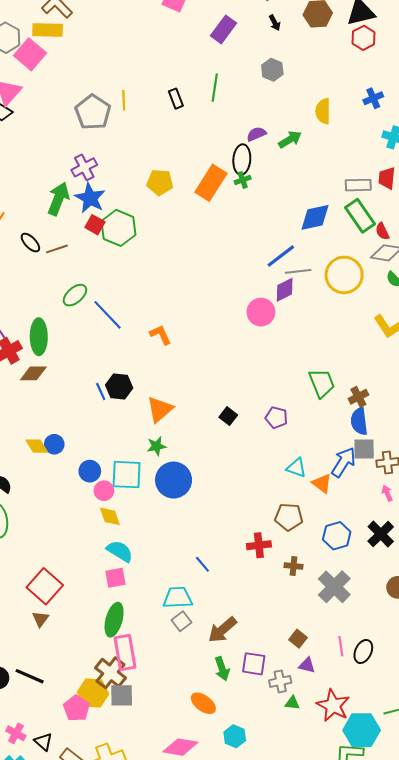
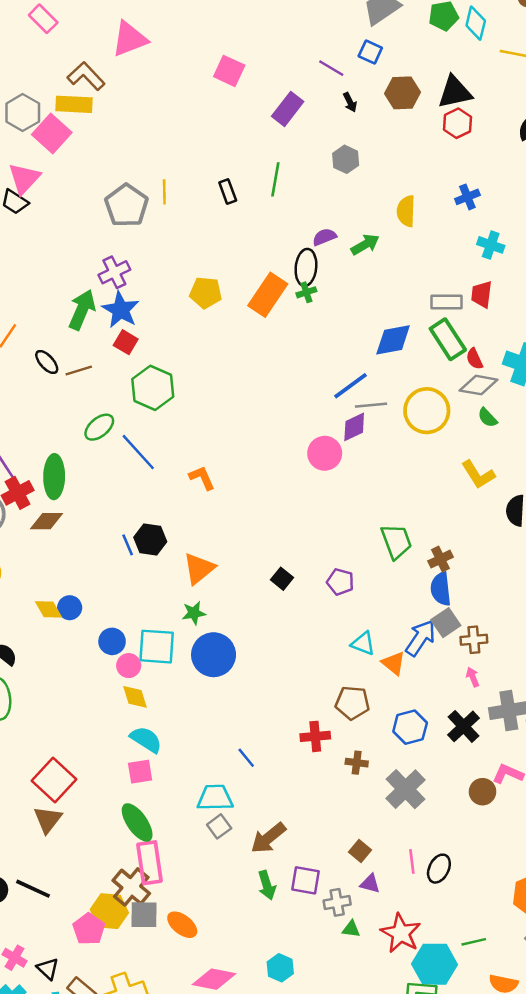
green hexagon: (118, 228) -> (153, 388), moved
gray square: (364, 449) -> (446, 623), turned -35
brown triangle: (40, 619) -> (48, 820), size x1.4
green ellipse: (114, 620) -> (137, 822), turned -52
orange ellipse: (203, 703) -> (182, 925), moved

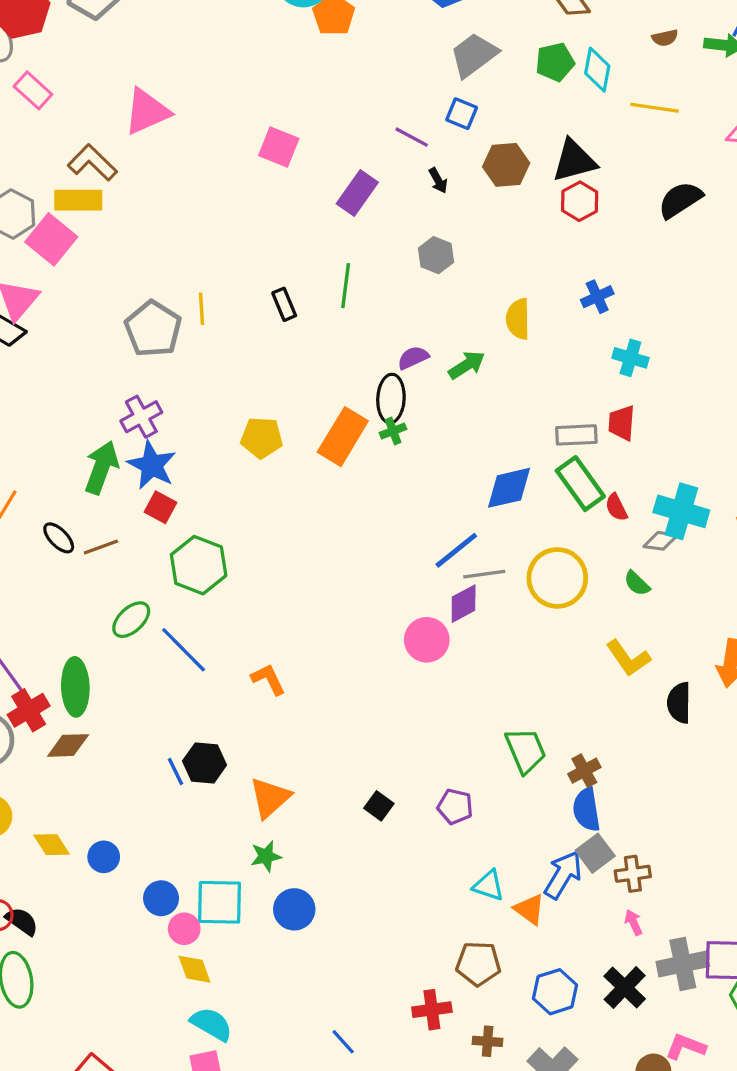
gray diamond: (479, 385) -> (661, 541), moved, size x0.7
yellow diamond: (48, 609) -> (52, 845), moved
blue circle: (214, 655) -> (294, 909), size x0.7

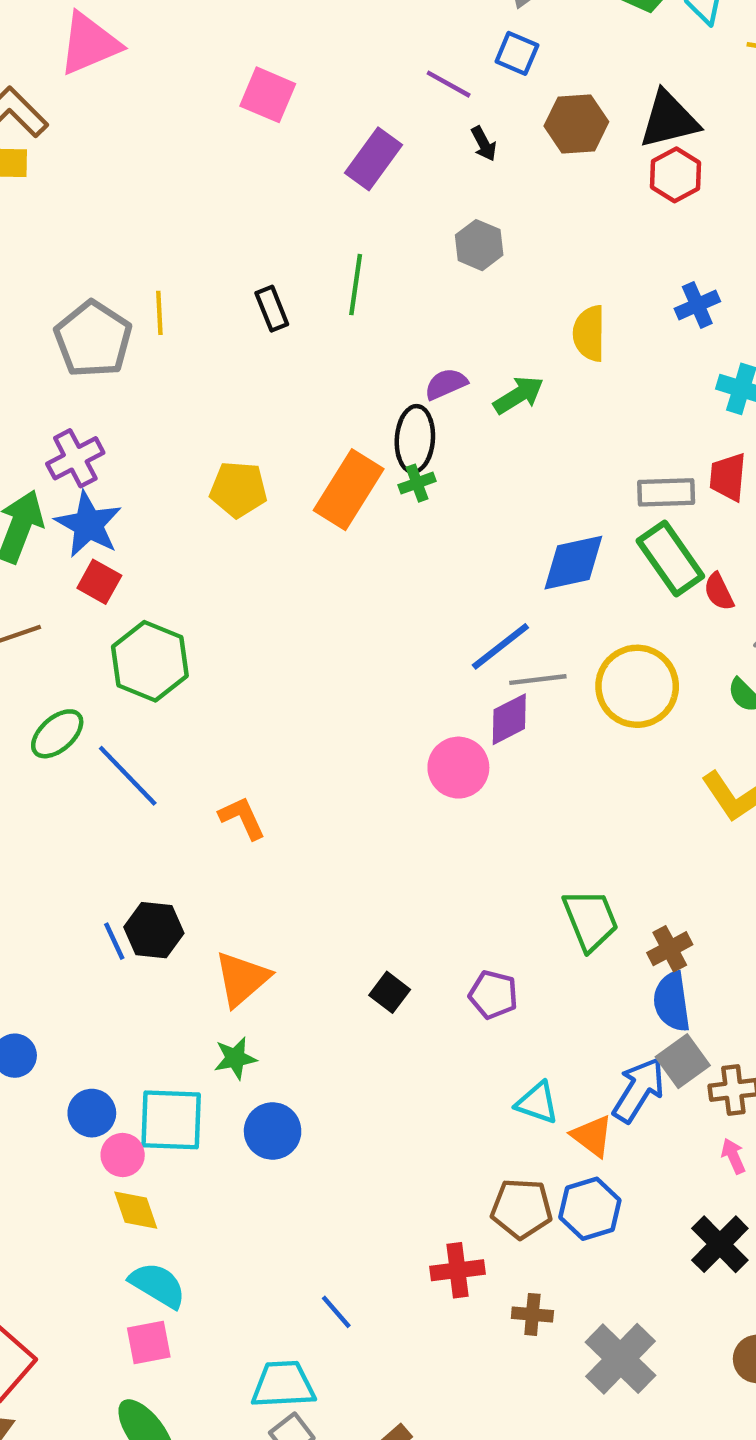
blue hexagon: (555, 992) -> (590, 1209), moved

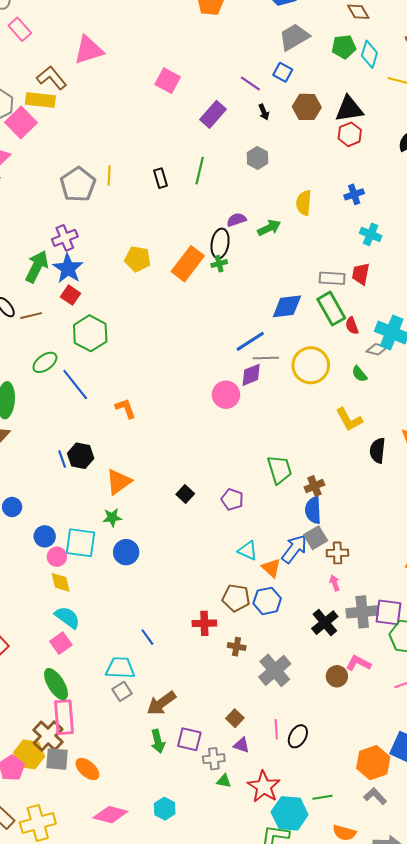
pink square: (149, 1342) -> (61, 643), turned -30

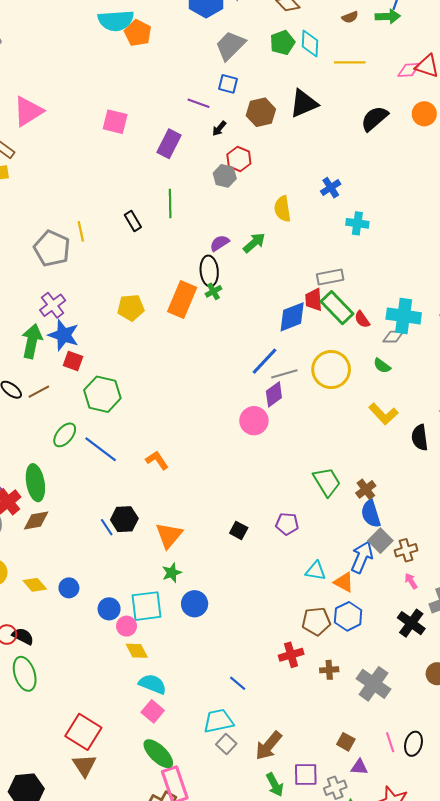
black arrow: (264, 112) -> (219, 128), turned 77
red hexagon: (350, 134) -> (239, 159), moved
red trapezoid: (361, 274) -> (314, 300), moved

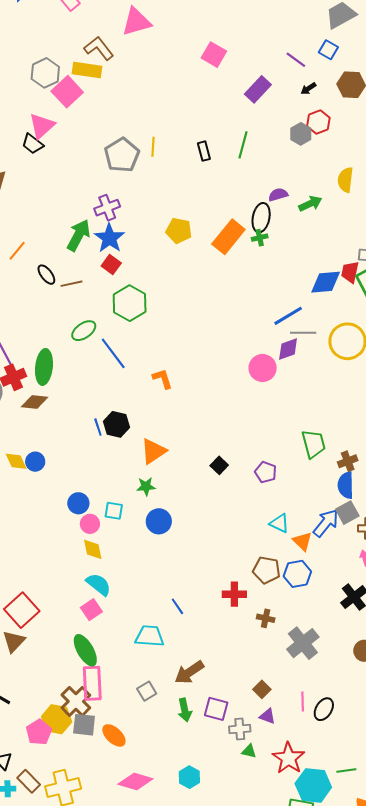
blue circle: (69, 588) -> (35, 462), moved
cyan square: (147, 606) -> (114, 511), size x0.6
gray square: (226, 744) -> (147, 691), moved

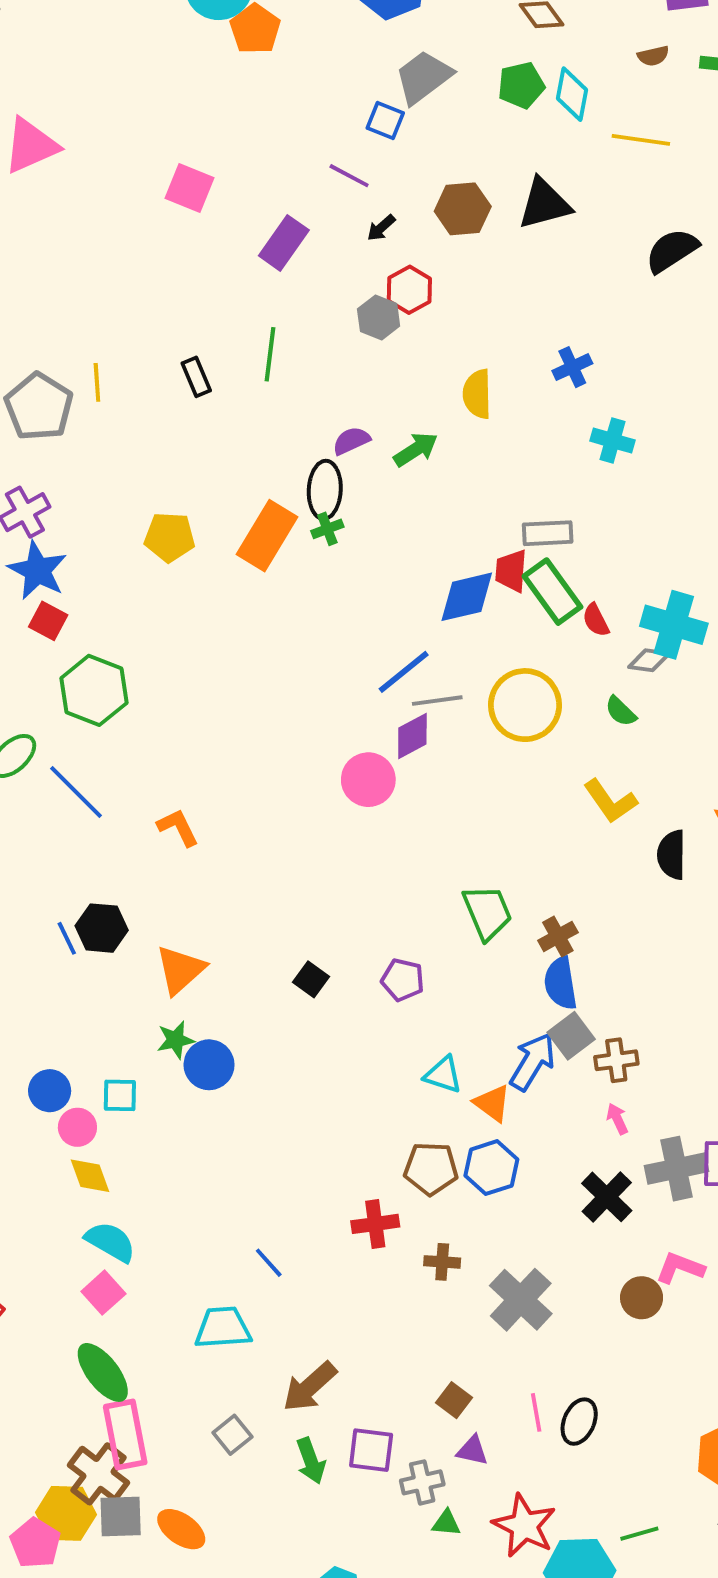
blue square: (328, 50) -> (385, 121), moved
blue circle: (159, 521) -> (209, 1065), moved

